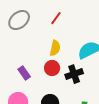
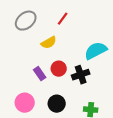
yellow semicircle: (55, 48) -> (49, 43), moved, turned 49
purple rectangle: (24, 73) -> (40, 74), moved

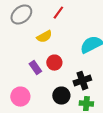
black cross: (81, 75) -> (82, 81), moved
black circle: (57, 104) -> (61, 96), moved

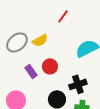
red line: (58, 13) -> (63, 16), moved
gray ellipse: (21, 15) -> (17, 42), moved

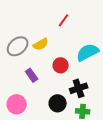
red circle: (50, 66) -> (61, 65), moved

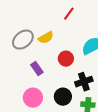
pink circle: (17, 104) -> (33, 98), moved

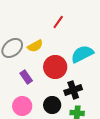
red circle: (66, 59) -> (55, 67), size x1.5

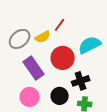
red line: (58, 22) -> (60, 25), moved
purple rectangle: (26, 77) -> (34, 68), size x1.6

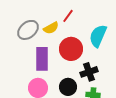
cyan semicircle: (90, 45) -> (98, 36), turned -40
purple rectangle: (34, 68) -> (42, 59), turned 35

